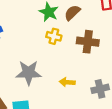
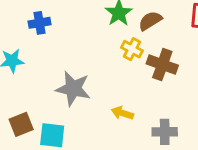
yellow cross: (54, 36) -> (132, 49), moved

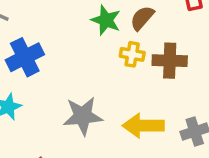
blue cross: (39, 23) -> (25, 57), size x1.5
yellow arrow: (122, 113) -> (143, 126), size x1.6

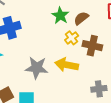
yellow cross: (132, 54) -> (72, 38), turned 32
yellow arrow: (143, 126) -> (67, 65), moved

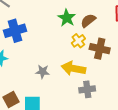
gray star: (37, 68) -> (43, 72), size x0.6
gray cross: (99, 89) -> (87, 89), moved

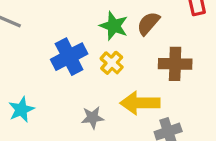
blue cross: (15, 31) -> (69, 57), moved
yellow cross: (78, 41) -> (112, 63), moved

